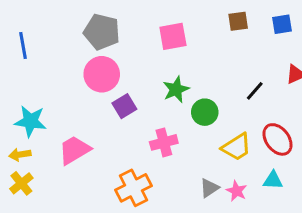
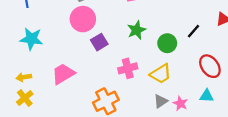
green circle: (205, 112) -> (167, 43), moved
cyan star: (30, 121) -> (31, 39), moved
yellow trapezoid: (237, 147) -> (161, 74), moved

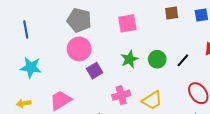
green circle: (167, 43) -> (157, 59), moved

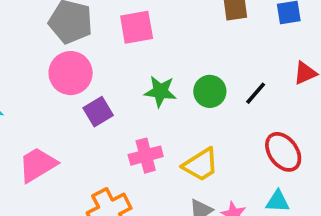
pink square: (127, 23) -> (137, 27), moved
green star: (129, 59) -> (160, 91), turned 30

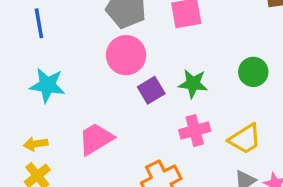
green star: (160, 91) -> (193, 84), moved

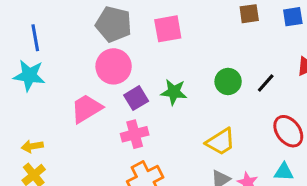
cyan star: (47, 85) -> (29, 75), moved
pink cross: (195, 130) -> (135, 134), moved
pink trapezoid: (96, 139) -> (86, 109), moved

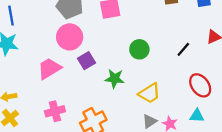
green circle: (228, 81) -> (139, 49), moved
green star: (174, 92) -> (115, 79), moved
pink cross: (135, 134) -> (55, 111), moved

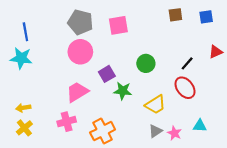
purple square: (86, 61) -> (107, 74), moved
pink trapezoid: (49, 68) -> (77, 92), moved
red ellipse: (200, 85) -> (185, 88), moved

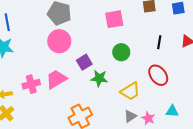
pink square: (118, 25) -> (114, 19), moved
black line: (187, 63) -> (159, 42), moved, turned -32
pink cross: (67, 122) -> (31, 84), moved

